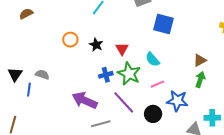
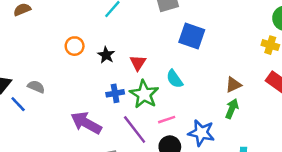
pink line: (158, 84) -> (167, 120), moved
blue line: (29, 90) -> (18, 104), turned -56

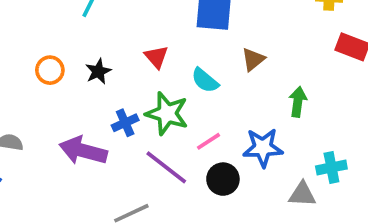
black star: (106, 55) -> (98, 71), turned 30
red triangle: (138, 63) -> (156, 57), moved
brown triangle: (233, 85) -> (253, 59), moved
purple arrow: (86, 123) -> (83, 151), moved

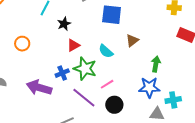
red triangle: (156, 57) -> (73, 45), moved, turned 40
black star: (98, 71) -> (64, 24), moved
blue star: (263, 148) -> (149, 87), moved

